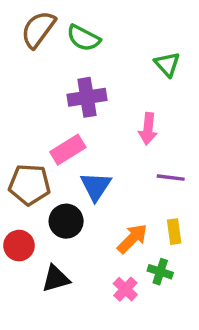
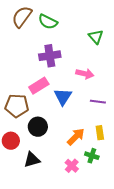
pink arrow: (148, 129) -> (85, 74), turned -84
blue triangle: (96, 186) -> (63, 97), moved

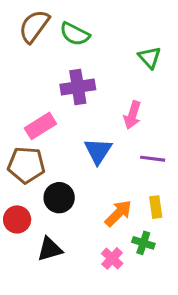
pink arrow: (85, 74) -> (132, 115), turned 96
pink rectangle: (39, 86) -> (40, 126), moved

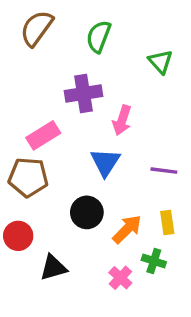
green semicircle: (75, 34) -> (99, 37), moved, turned 84
pink arrow: (132, 115) -> (122, 120), moved
black circle: (59, 198) -> (87, 212), moved

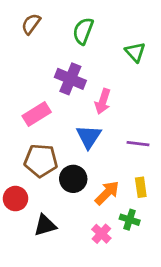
brown semicircle: (37, 28) -> (31, 24), size x0.7
purple cross: (83, 93) -> (70, 79), turned 32
brown pentagon: (28, 177) -> (41, 161), moved

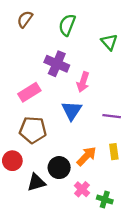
black circle: (73, 179) -> (59, 168), moved
green cross: (130, 220) -> (105, 199), moved

